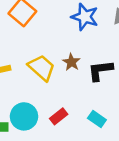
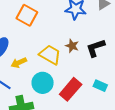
cyan circle: (24, 116) -> (43, 83), moved
red rectangle: (59, 116) -> (71, 89), size x1.6

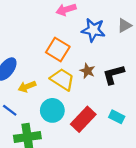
orange square: (27, 15) -> (58, 49), moved

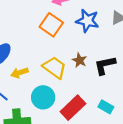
orange square: (58, 49) -> (51, 25), moved

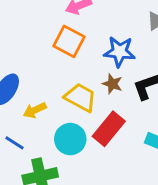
blue star: (87, 21) -> (119, 52), moved
red rectangle: (73, 108) -> (109, 129), moved

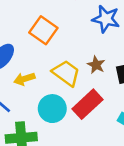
orange square: (69, 41) -> (43, 30), moved
blue star: (119, 52) -> (106, 19), moved

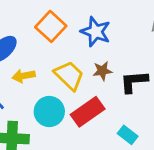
blue star: (106, 19) -> (96, 32), moved
brown star: (96, 65) -> (102, 71), turned 30

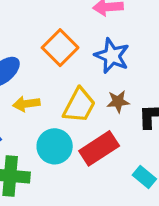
yellow trapezoid: (69, 75) -> (79, 105), turned 72

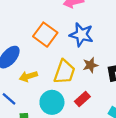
red rectangle: (99, 148) -> (82, 99), size x0.6

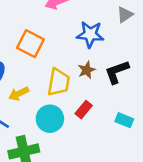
blue star: (81, 35) -> (90, 34), moved

